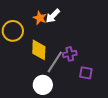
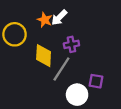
purple cross: (70, 54) -> (71, 44), moved
white circle: (43, 85) -> (77, 95), moved

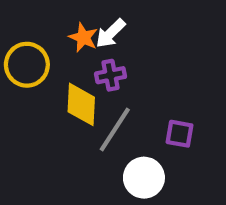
purple cross: (71, 44) -> (110, 75), moved
purple square: (96, 81) -> (179, 134), moved

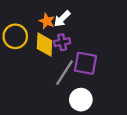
yellow diamond: (81, 104) -> (45, 45), moved
purple square: (179, 134) -> (86, 63), moved, size x1.5

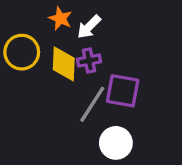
orange star: (47, 21) -> (60, 18), moved

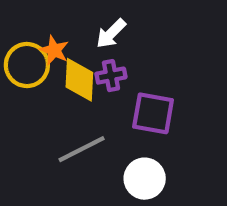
orange star: (60, 18) -> (54, 50), moved
gray line: (92, 104) -> (82, 149), moved, turned 30

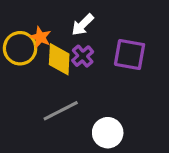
purple cross: (111, 76) -> (83, 56), turned -30
purple square: (153, 113) -> (130, 54), moved

